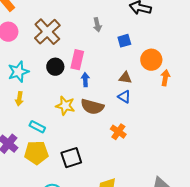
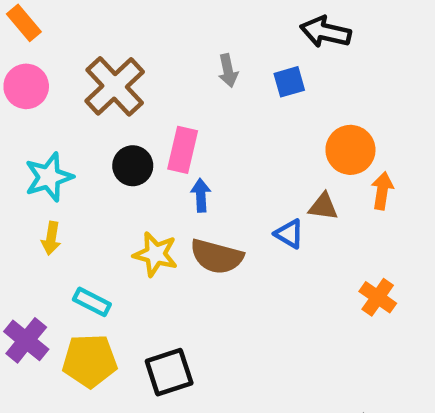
blue square: (124, 41) -> (289, 82), moved
brown triangle: (125, 78) -> (323, 207), moved
orange cross: (118, 132) -> (378, 297), moved

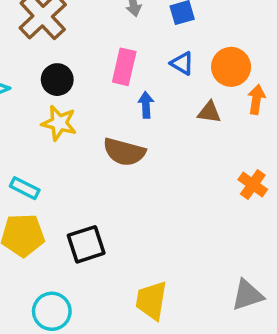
pink rectangle: (183, 150) -> (124, 67), moved
blue arrow: (201, 195) -> (146, 105), moved
blue triangle: (289, 234) -> (182, 63), moved
yellow star: (155, 254) -> (59, 123), moved

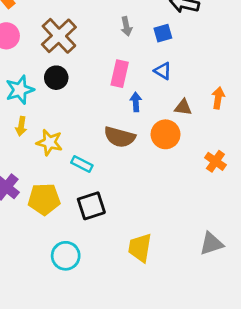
orange circle: (231, 67) -> (166, 134), moved
black circle: (57, 80) -> (56, 78), moved
yellow star: (59, 123) -> (49, 142), moved
cyan rectangle: (25, 188) -> (82, 164), moved

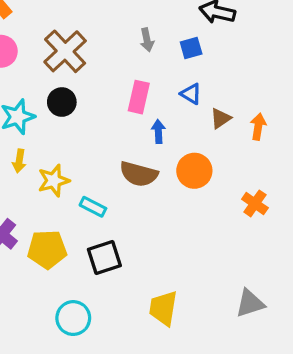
brown triangle: (183, 107) -> (221, 118), moved, turned -42
yellow star: (49, 142) -> (54, 181), turned -30

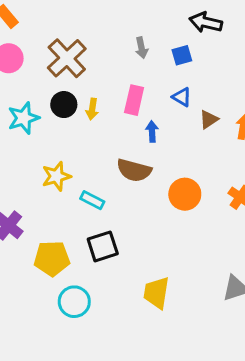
yellow arrow: (19, 161) -> (92, 109), moved
orange circle: (194, 171) -> (185, 194), moved
yellow pentagon: (47, 249) -> (52, 258), moved

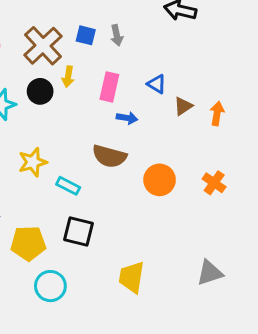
blue square: (182, 55) -> (86, 35), moved, turned 30
yellow arrow: (92, 109) -> (68, 77), moved
blue arrow: (152, 131) -> (127, 118), turned 102
black square: (103, 246) -> (78, 231), turned 32

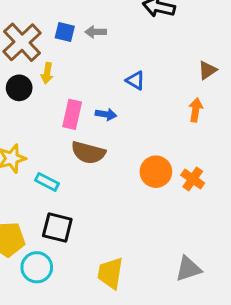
gray arrow: (117, 35) -> (96, 32), turned 102
pink rectangle: (109, 87) -> (72, 114), moved
brown triangle: (183, 106) -> (207, 70), moved
orange circle: (160, 180) -> (156, 172), moved
cyan circle: (50, 286) -> (37, 267), moved

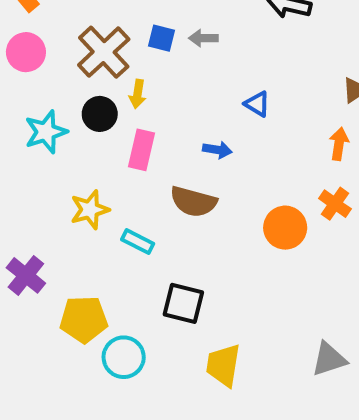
pink rectangle: (72, 114) -> (142, 150), moved
orange cross: (193, 179) -> (335, 204), moved
black square: (57, 228) -> (183, 303), moved

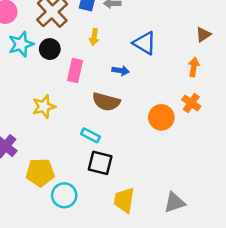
yellow arrow: (138, 94) -> (94, 37), moved
blue triangle: (257, 104) -> (145, 43), size x1.5
cyan star: (46, 132) -> (21, 44), moved
cyan rectangle: (138, 242) -> (91, 135), moved
gray triangle: (329, 359) -> (174, 203), moved

